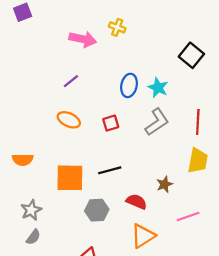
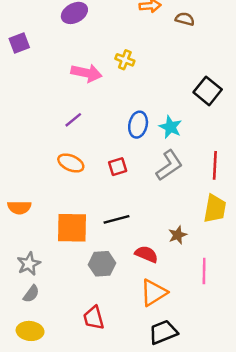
pink line: (188, 217) -> (204, 271), turned -70

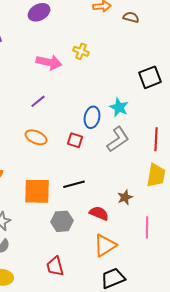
black square: (208, 91) -> (150, 77), turned 30
blue ellipse: (138, 125) -> (92, 117), moved
red square: (118, 167) -> (75, 140), turned 35

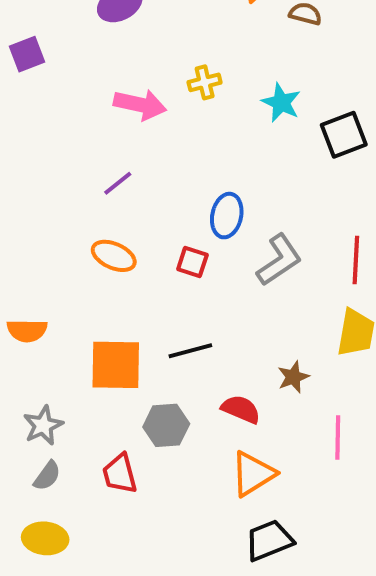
yellow cross: (81, 51) -> (205, 82), turned -35
cyan star: (119, 107) -> (281, 103), moved
red trapezoid: (55, 266) -> (120, 474), moved

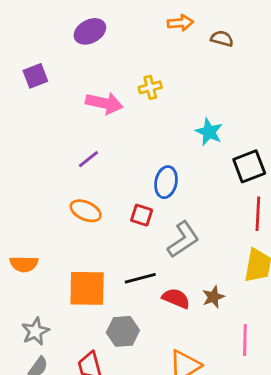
purple square: (27, 54) -> (35, 76), moved
cyan star: (281, 103) -> (209, 132), moved
black square: (344, 135) -> (249, 166), moved
gray L-shape: (279, 260) -> (183, 240), moved
red semicircle: (241, 409) -> (176, 298), moved

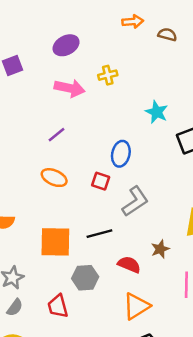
purple ellipse: (90, 31) -> (66, 45), moved
red semicircle: (176, 298) -> (129, 265), moved

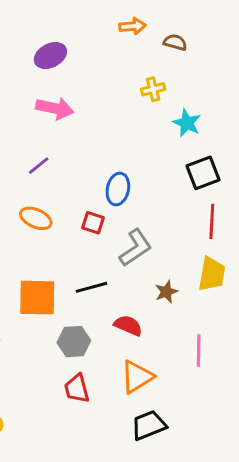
yellow cross: (108, 75) -> (153, 89), moved
cyan star: (157, 112) -> (187, 123), moved
brown star: (160, 249) -> (166, 292), moved
red trapezoid: (58, 306) -> (77, 389), moved

